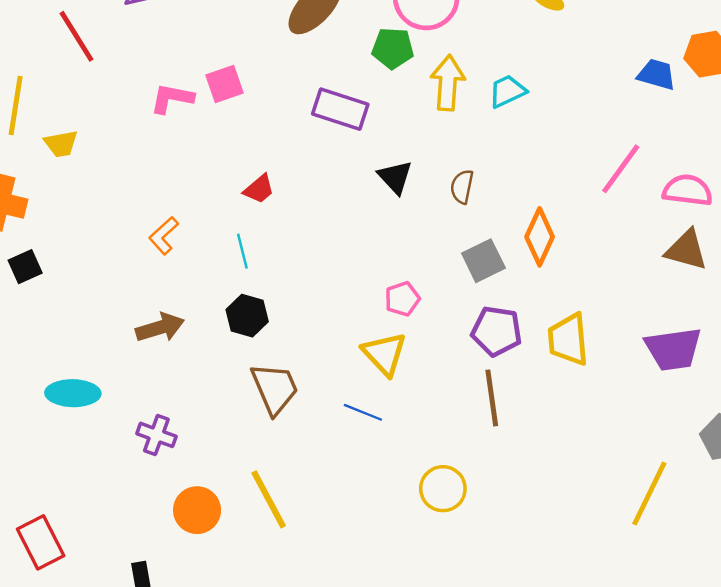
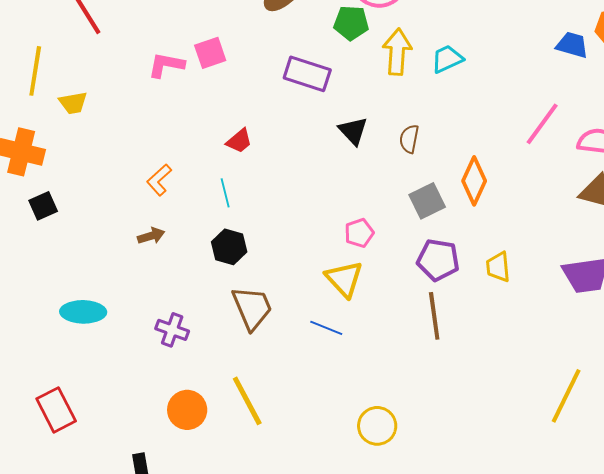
brown arrow: (160, 328) -> (151, 236), moved, size x0.7
yellow trapezoid: (568, 339) -> (498, 267), size x0.7
purple cross: (156, 435) -> (172, 330), moved
yellow circle: (443, 489) -> (377, 426), moved
red rectangle: (41, 542) -> (56, 410), moved

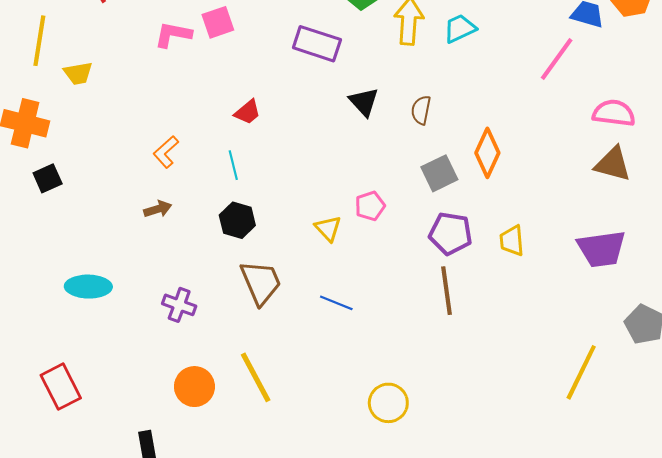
pink line: (542, 124) -> (557, 59), moved
yellow triangle: (344, 279) -> (328, 228), moved, size x0.7

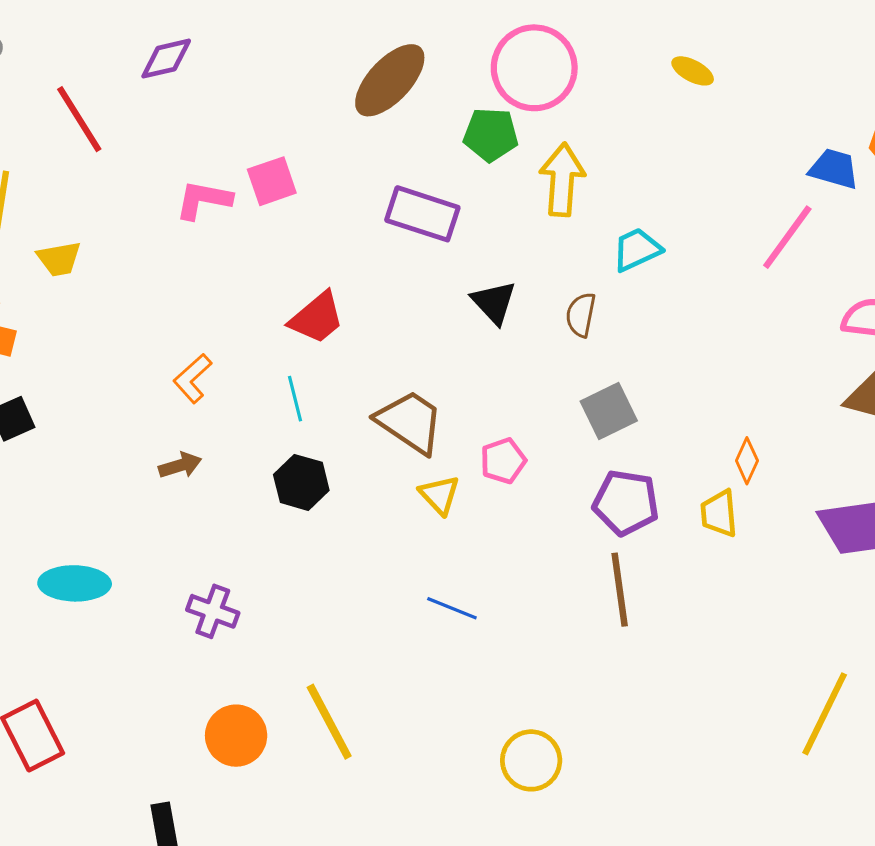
cyan trapezoid: (460, 28) -> (637, 250), moved
red trapezoid: (248, 112) -> (317, 318), size x1.4
orange diamond: (487, 153) -> (747, 461), moved, size x0.6
brown trapezoid: (261, 282) -> (410, 422), moved, turned -33

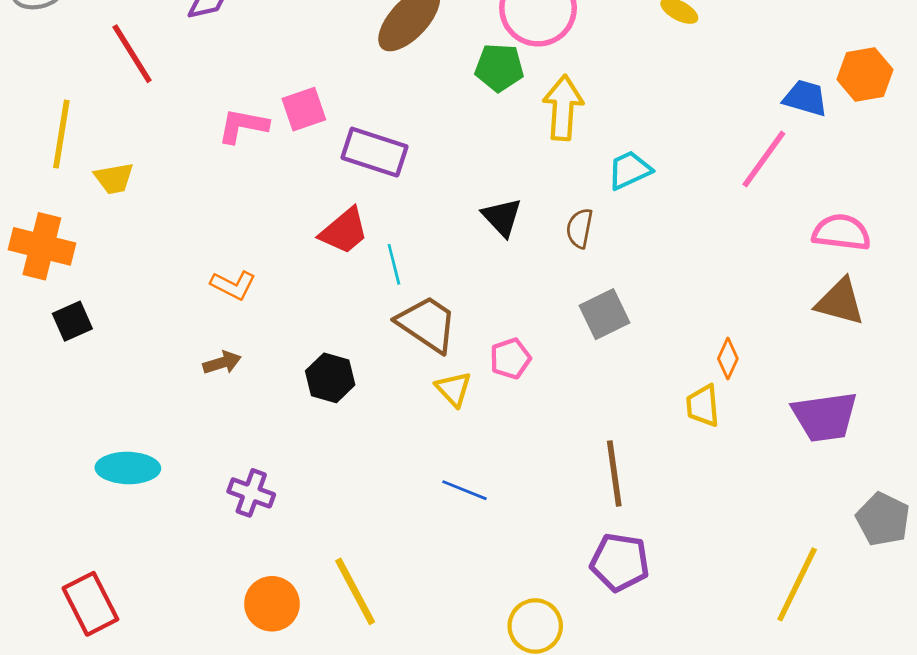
purple rectangle: (422, 214) -> (375, 152), moved
orange L-shape: (193, 378) -> (233, 285), turned -111
cyan line: (295, 399) -> (394, 264), moved
purple pentagon: (626, 503) -> (620, 562), moved

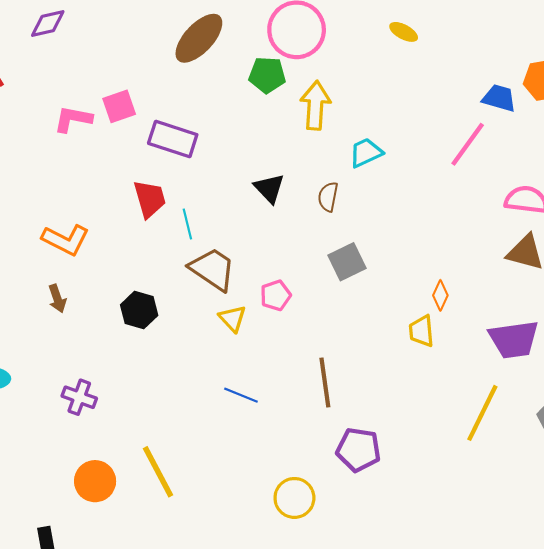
red trapezoid: (344, 231) -> (150, 199), turned -66
orange L-shape: (233, 285) -> (66, 240), size x1.4
brown arrow: (222, 363) -> (57, 299), turned 88
brown line: (614, 474) -> (325, 383), moved
yellow line: (797, 584) -> (482, 413), moved

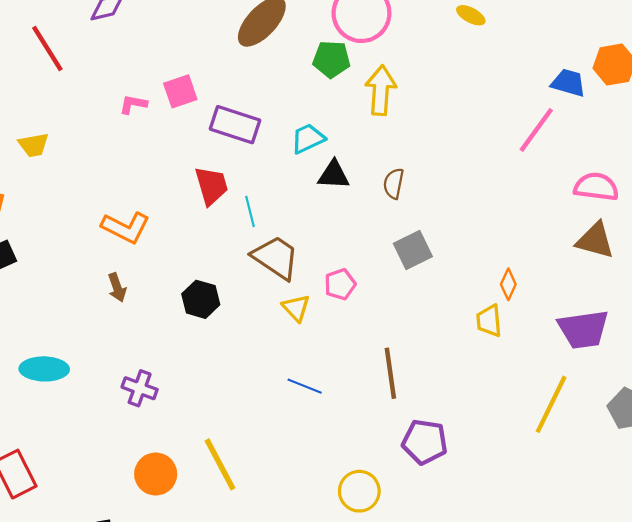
pink L-shape: (73, 119) -> (133, 104), size x0.7
cyan trapezoid: (366, 153) -> (308, 139), moved
black triangle: (269, 188) -> (334, 175), turned -44

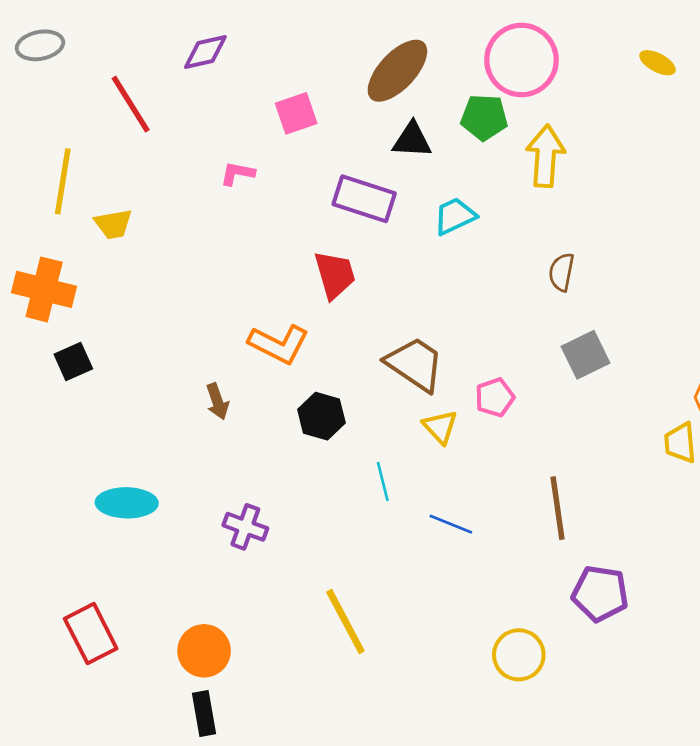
pink square: (180, 91) -> (296, 113), moved
black triangle: (334, 175) -> (412, 140), moved
cyan line: (250, 211) -> (383, 481), moved
orange L-shape: (126, 227) -> (279, 344), moved
orange circle: (156, 474) -> (204, 651), moved

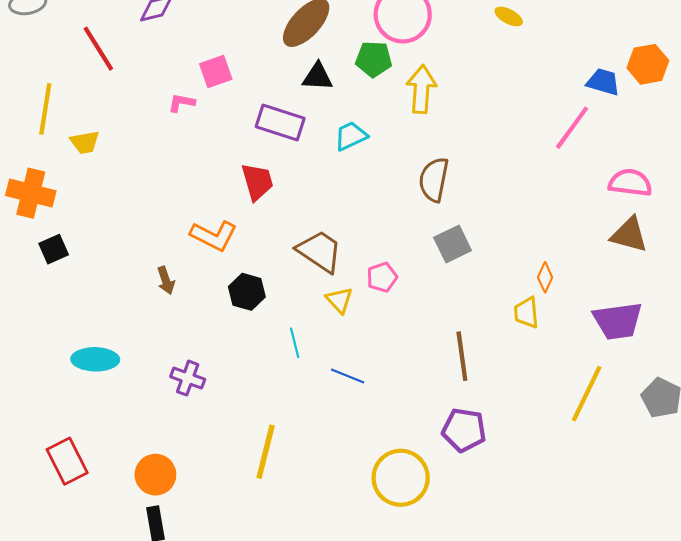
pink square: (296, 113) -> (216, 72), moved
brown semicircle: (561, 272) -> (434, 180), size x1.5
brown line: (557, 508) -> (462, 356), moved
yellow line: (345, 622) -> (266, 452), turned 42
yellow circle: (519, 655) -> (401, 478), size x1.4

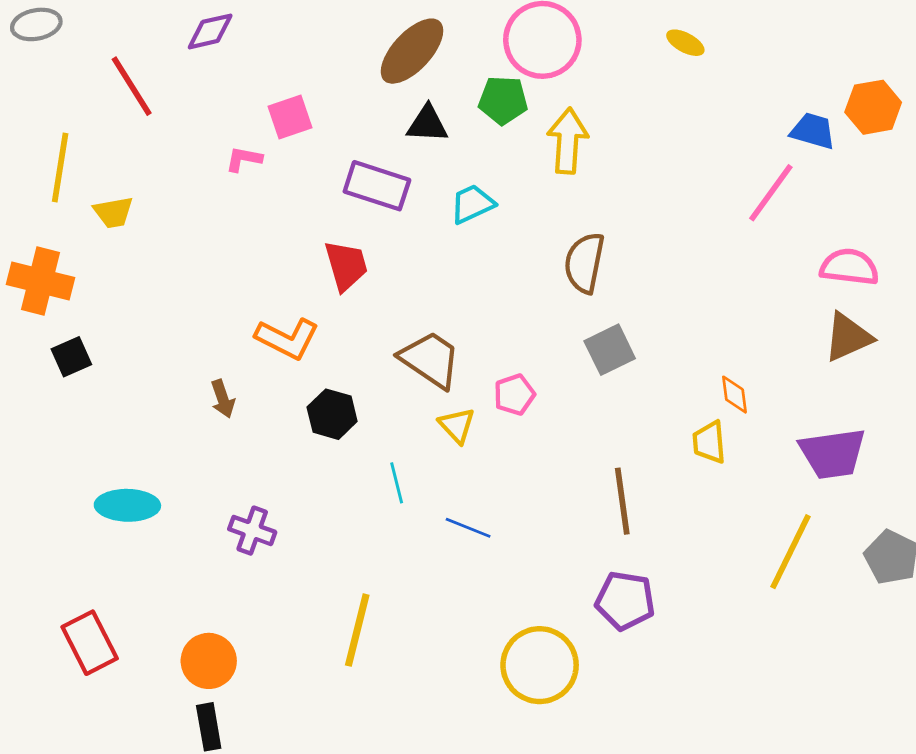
brown triangle: (629, 235) -> (848, 337), turned -39
orange diamond: (545, 277) -> (734, 395), turned -32

